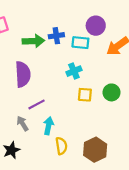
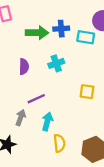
cyan cross: (74, 71) -> (56, 63), moved
purple semicircle: (23, 74) -> (24, 67), size x0.6
gray arrow: (23, 124) -> (21, 118), turned 48

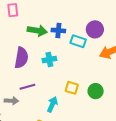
purple semicircle: (24, 67) -> (21, 58), size x1.5
gray arrow: (21, 118) -> (11, 101), turned 64
cyan arrow: (47, 122) -> (52, 104), moved

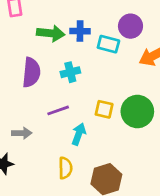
purple line: (27, 87) -> (58, 110), moved
green circle: (96, 91) -> (137, 112), size x1.5

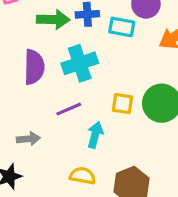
cyan cross: (70, 72) -> (80, 63), size x1.5
yellow semicircle: (65, 168) -> (83, 176), turned -75

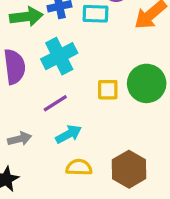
cyan arrow: (95, 135) -> (69, 134), moved, turned 55

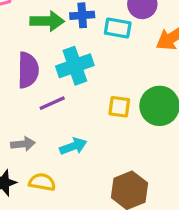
purple line: (55, 103) -> (52, 103), moved
yellow semicircle: (79, 167) -> (42, 182), moved

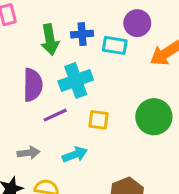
green arrow: (47, 21) -> (50, 40), turned 80
yellow square: (119, 107) -> (98, 120), moved

